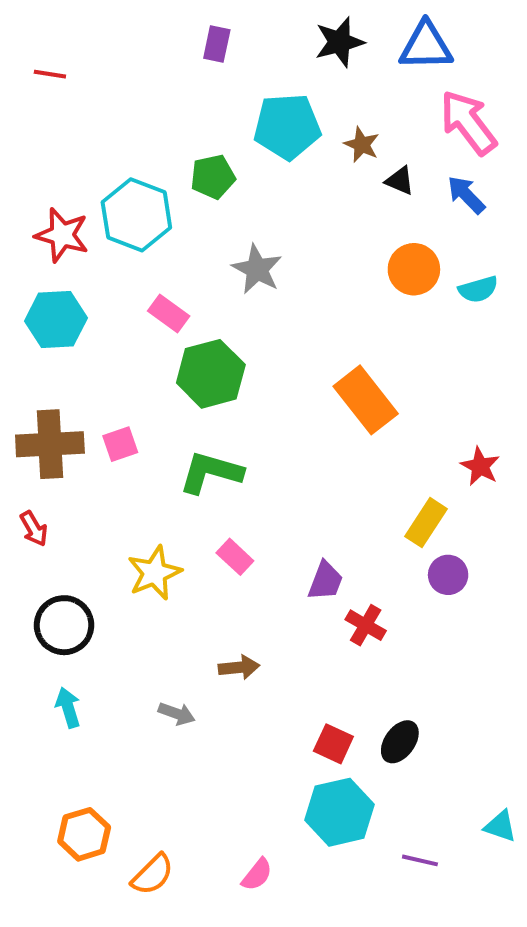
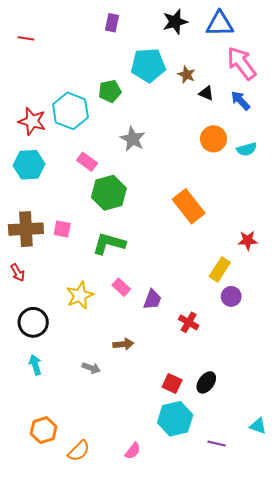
pink square: (120, 444) -> (62, 229), turned 30
red star: (480, 466) -> (248, 240), turned -30
purple trapezoid: (325, 581) -> (152, 300), moved

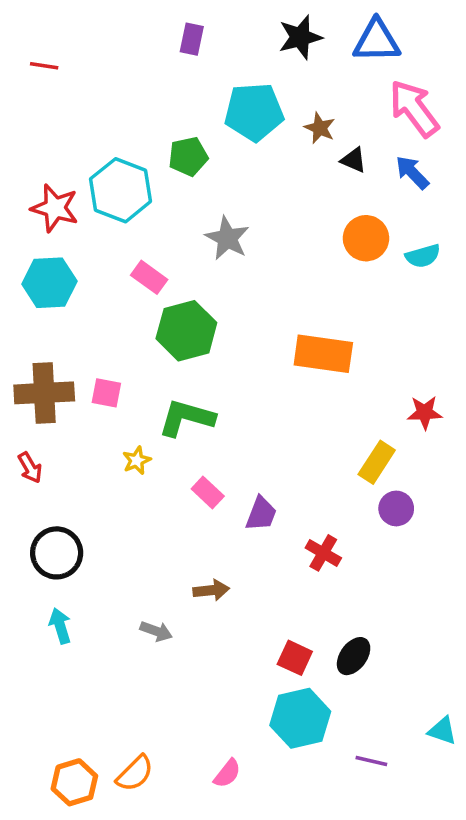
orange rectangle: (189, 206) -> (323, 354), turned -44
yellow star: (80, 295) -> (137, 460), moved, size x0.6
orange hexagon: (44, 430) -> (74, 782), moved

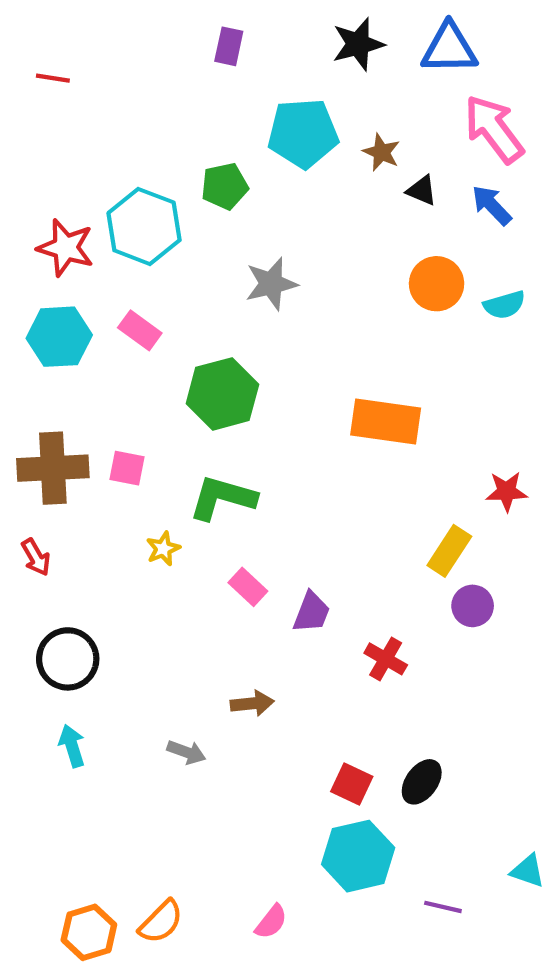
gray star: (227, 238) -> (271, 284), turned 30
pink rectangle: (149, 277) -> (140, 330), moved

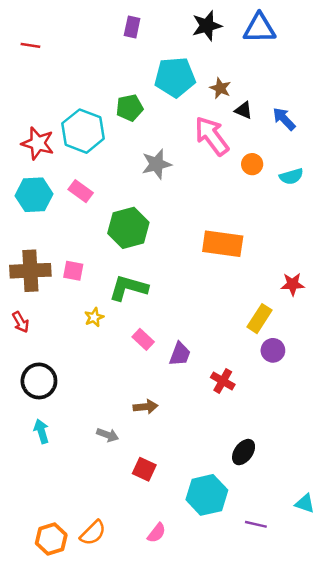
pink arrow: (494, 129) -> (212, 136), moved
orange circle: (437, 284) -> (252, 164), size x0.7
red square: (352, 784) -> (144, 469), moved

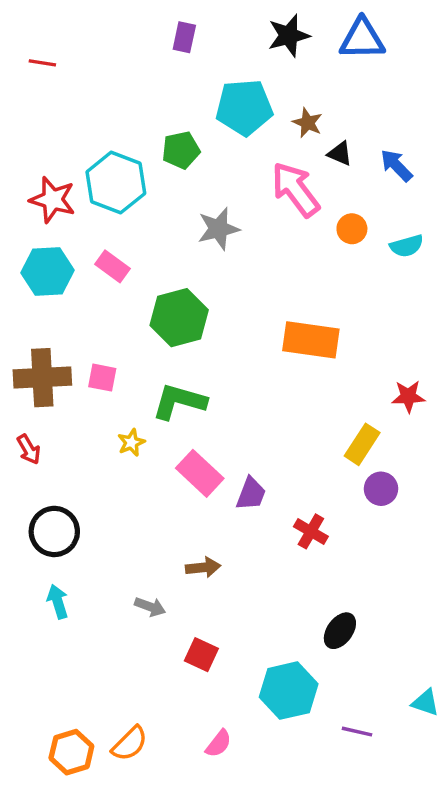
pink rectangle: (143, 339) -> (200, 473), size x1.5

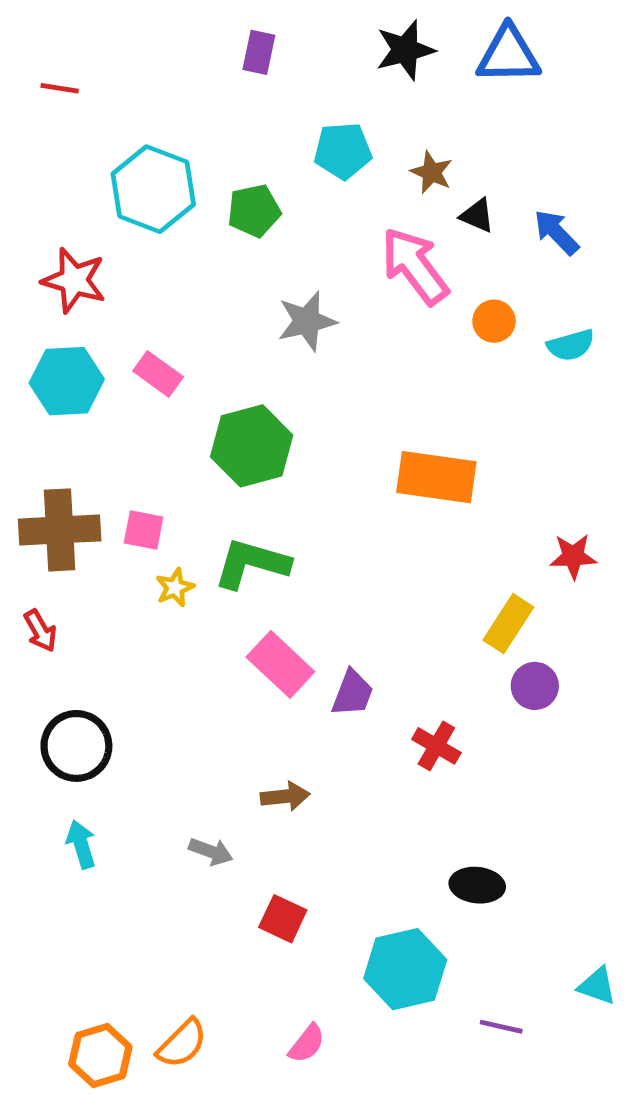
cyan pentagon: (244, 107) -> (343, 151), size x0.7
cyan hexagon: (116, 183) -> (153, 189), moved
yellow star: (131, 443) -> (175, 588), moved
black ellipse: (340, 631) -> (477, 885), turned 60

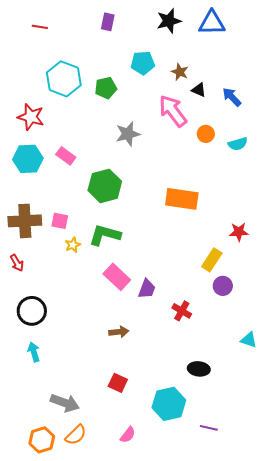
red line: (60, 88) -> (40, 27), moved
gray arrow: (211, 852) -> (65, 403), moved, size x1.6
cyan triangle: (597, 986) -> (249, 340), moved

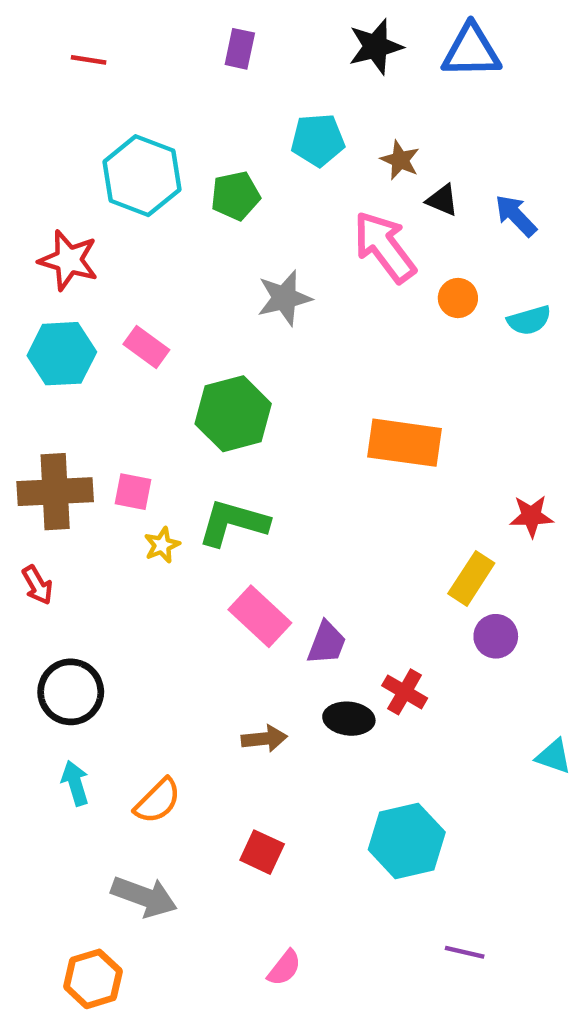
black ellipse: (199, 369) -> (349, 719), moved
cyan hexagon: (169, 404) -> (407, 841), moved
orange semicircle: (76, 435) -> (158, 801), moved

